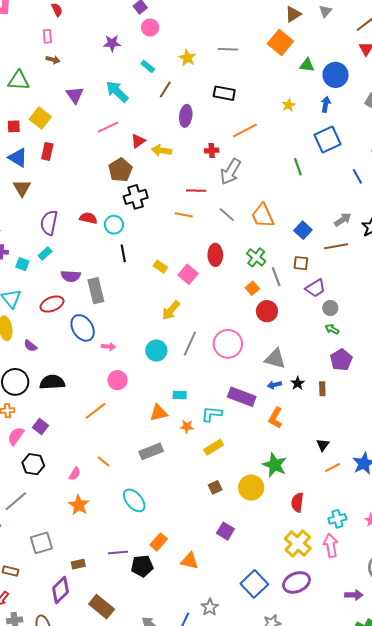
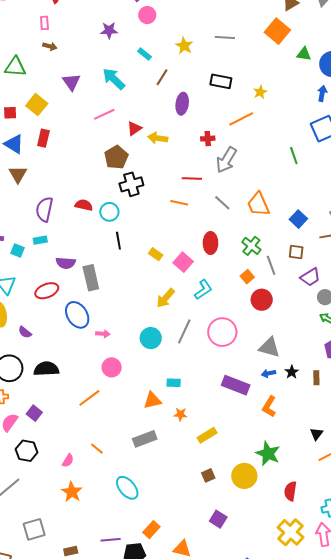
yellow star: (289, 105) -> (260, 92), moved
cyan rectangle: (45, 254) -> (40, 240), turned 32
cyan L-shape: (212, 414) -> (203, 290), moved, turned 140

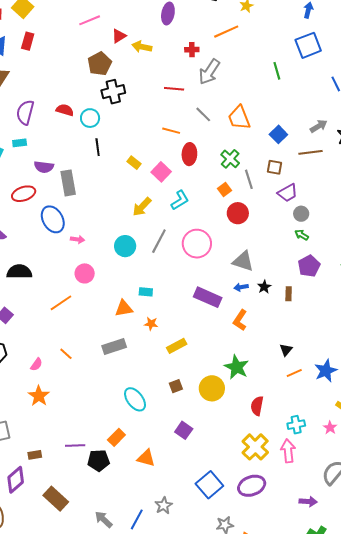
orange line: (179, 203) -> (171, 131), moved
cyan ellipse: (127, 488) -> (135, 399), moved

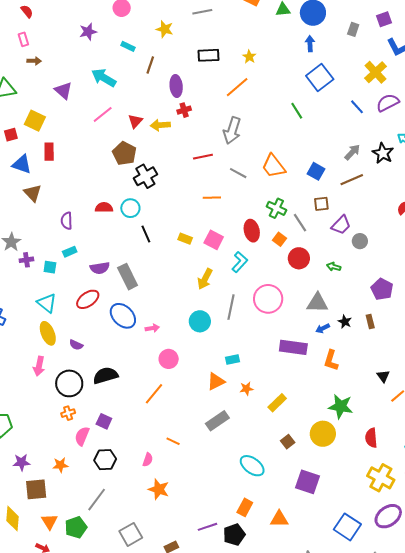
red cross: (192, 50) -> (184, 110), moved
purple semicircle: (25, 112) -> (67, 221), size x0.7
red ellipse: (189, 154) -> (252, 231), moved
green arrow: (302, 235) -> (334, 267), moved
purple square: (184, 430) -> (308, 482), size x1.4

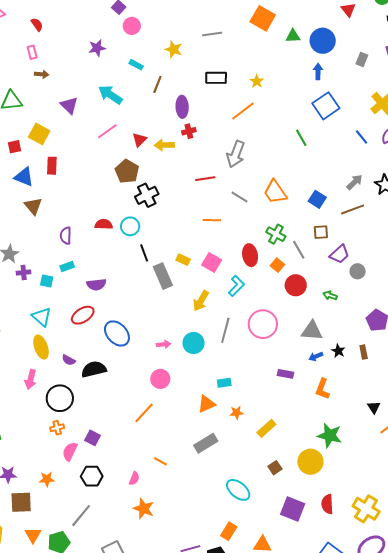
gray rectangle: (128, 277) -> (163, 276), moved
pink arrow: (152, 328) -> (163, 344), moved
purple rectangle: (293, 347) -> (286, 374), size x0.6
black semicircle: (105, 375) -> (94, 369), moved
red semicircle: (371, 438) -> (327, 504), moved

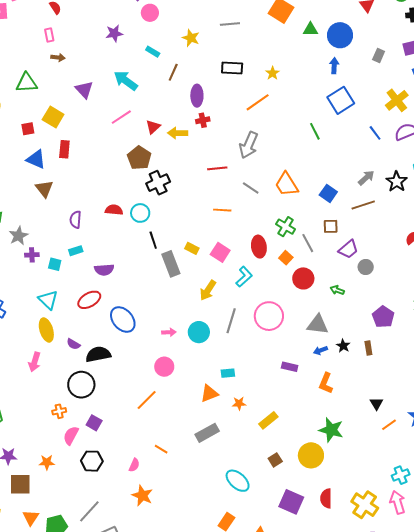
black circle: (60, 398) -> (81, 385), moved
gray line: (81, 516) -> (89, 511), moved

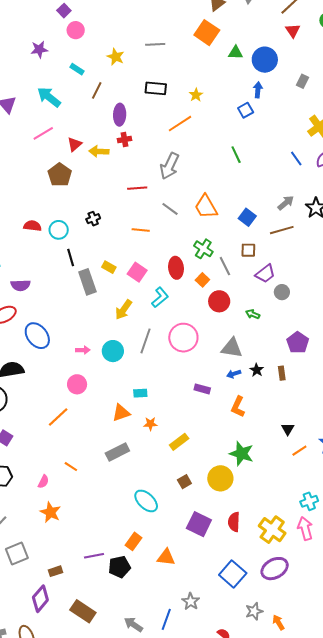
blue square: (341, 100) -> (246, 110), moved, size x0.6
black cross: (158, 183) -> (93, 219), moved, size x0.6

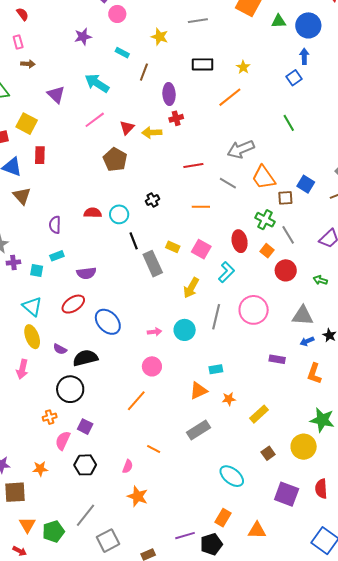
gray arrow: (169, 166) -> (241, 149), moved, turned 48
brown square: (248, 250) -> (285, 198), moved

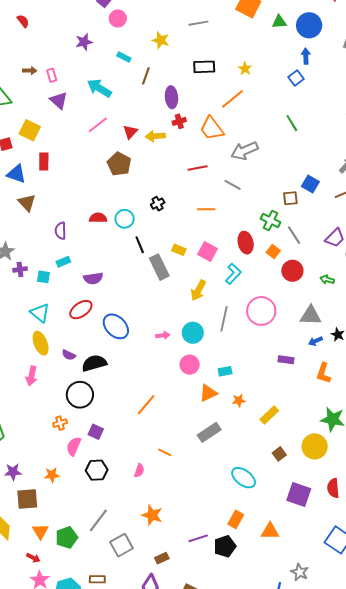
pink rectangle: (18, 42) -> (52, 75), moved
orange trapezoid: (264, 178) -> (212, 128), moved
pink circle: (152, 366) -> (190, 365), moved
orange star: (138, 496) -> (152, 515), moved

